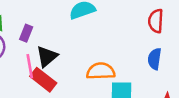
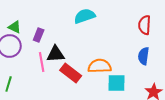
black triangle: (47, 56) -> (56, 54), turned 36
red rectangle: (43, 80) -> (71, 73), moved

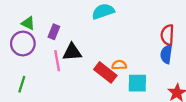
red semicircle: (145, 25) -> (167, 35), moved
orange semicircle: (100, 66) -> (119, 65), size x0.6
red rectangle: (71, 73) -> (105, 72), moved

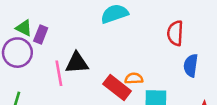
purple rectangle: (54, 32) -> (41, 34), moved
red semicircle: (167, 35) -> (175, 33), moved

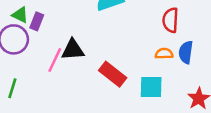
pink line: (59, 73) -> (55, 60), turned 35
orange semicircle: (134, 78) -> (164, 54), moved

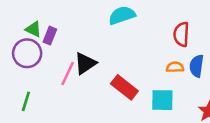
black triangle: (73, 50) -> (85, 63), turned -30

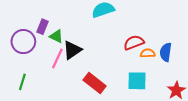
green triangle: (33, 29) -> (56, 36), moved
red semicircle: (181, 34) -> (134, 43), moved, turned 66
red rectangle: (124, 87) -> (95, 83), moved

